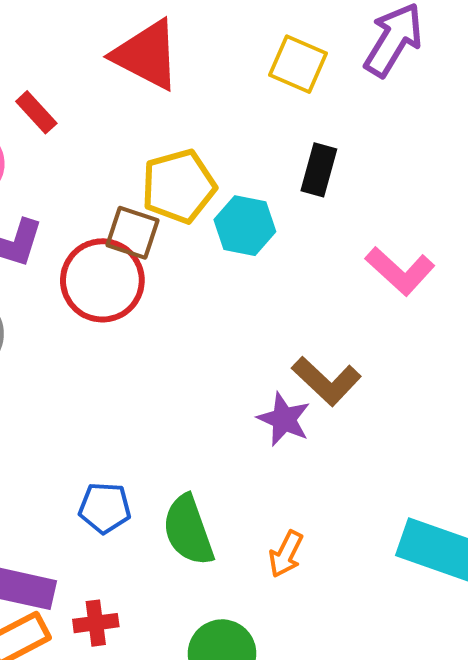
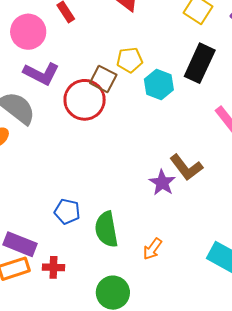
black rectangle: (319, 170) -> (200, 63), size x1.5
yellow pentagon: (179, 186) -> (130, 60), size x0.7

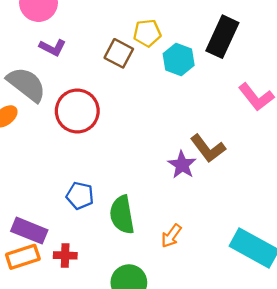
purple L-shape: (41, 74) -> (53, 47), size x0.7
red circle: (85, 100) -> (77, 111), moved

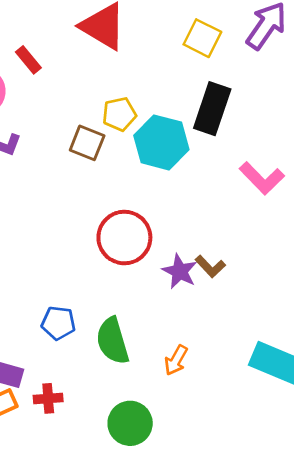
cyan hexagon: (179, 60) -> (161, 142), size x1.4
red circle: (77, 111) -> (124, 238), moved
brown L-shape: (208, 148) -> (210, 266), moved, size x0.7

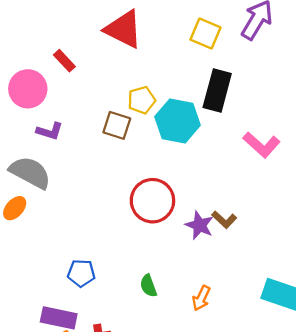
blue pentagon: (58, 323) -> (81, 273), moved
green semicircle: (113, 341) -> (148, 286), size x0.6

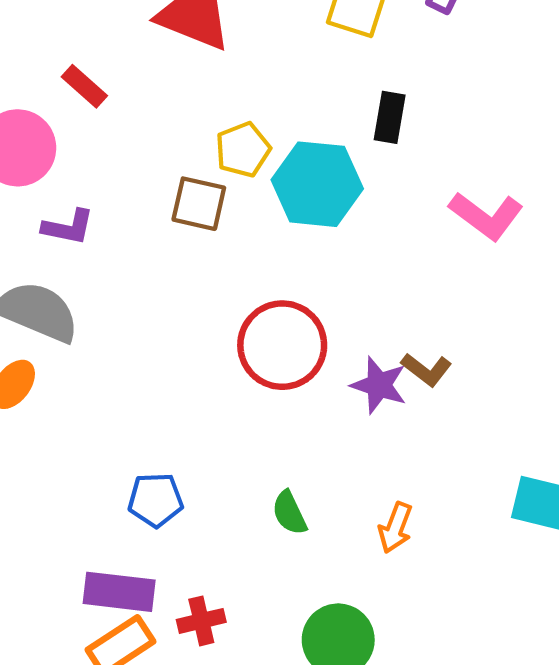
black rectangle: (217, 91) -> (390, 117), size x0.6

